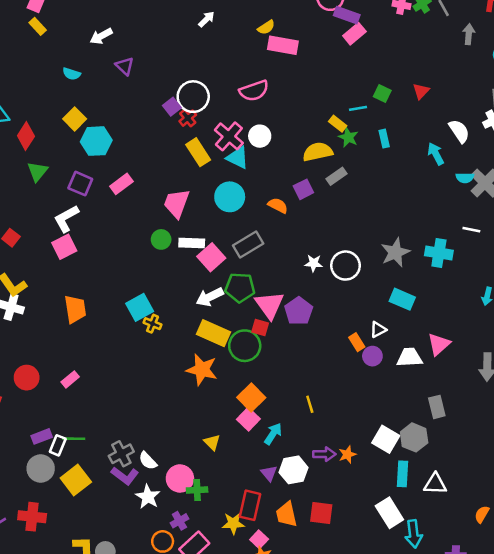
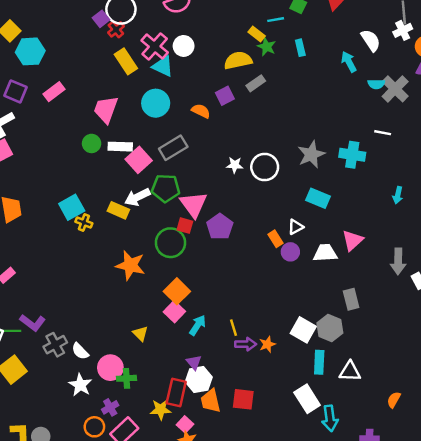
purple pentagon: (299, 311) -> (220, 227), moved
yellow rectangle: (213, 333) -> (118, 210), moved, size x0.7
yellow line: (310, 404) -> (234, 328), moved
white hexagon: (294, 470) -> (199, 380), moved
purple L-shape: (125, 476) -> (33, 323), moved

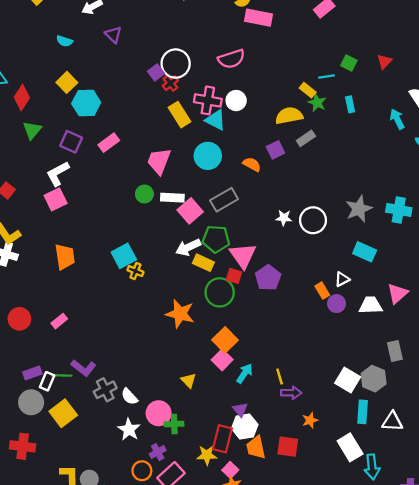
pink cross: (155, 46) -> (208, 100), turned -32
yellow rectangle: (118, 210) -> (203, 263), moved
orange star: (267, 344) -> (310, 420), moved

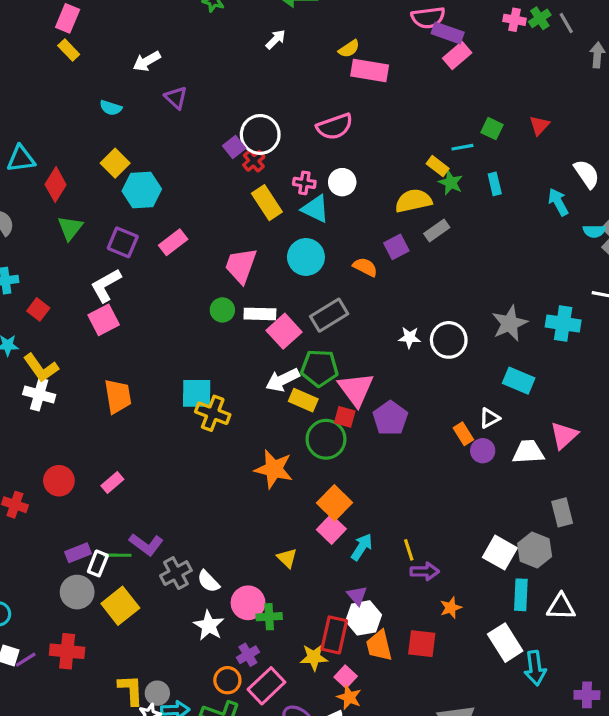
pink cross: (208, 100) -> (304, 183), size x0.6
cyan square: (124, 256) -> (197, 393), turned 30
yellow cross: (135, 271) -> (213, 413), size x1.5

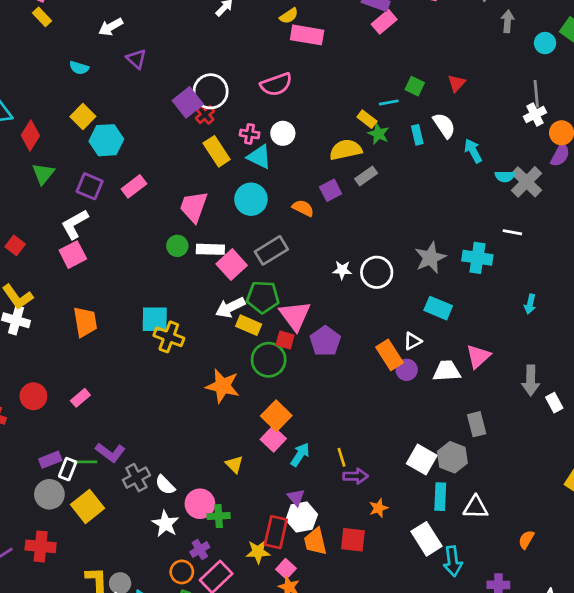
purple square: (234, 147) -> (188, 102), size x1.5
white semicircle: (587, 174) -> (444, 125), moved
orange rectangle: (463, 434) -> (390, 355), size x1.5

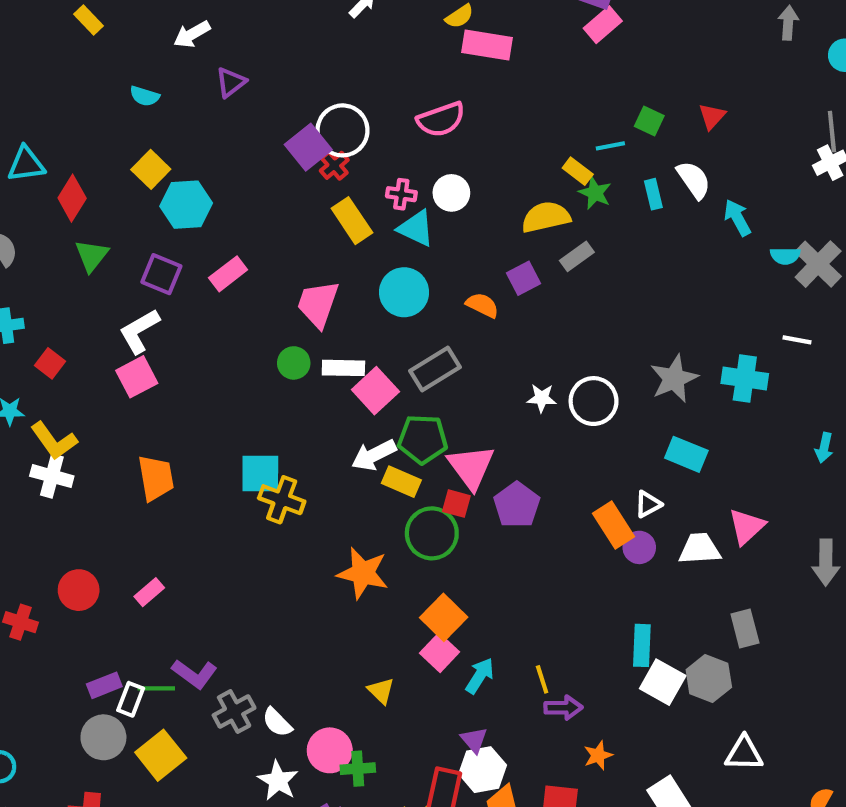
purple triangle: (136, 59) -> (231, 82), turned 40
cyan rectangle: (440, 497) -> (642, 645), moved

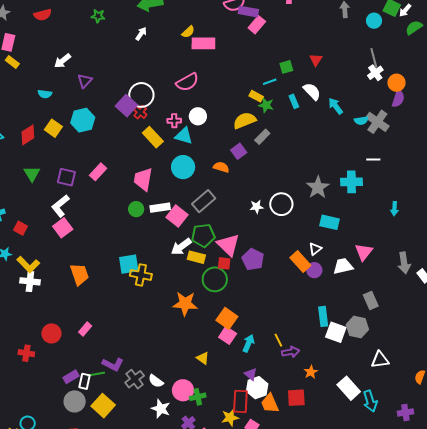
green square: (649, 121) -> (286, 67), turned -32
red diamond: (72, 198) -> (28, 135), moved, turned 35
cyan hexagon: (186, 205) -> (83, 120), moved

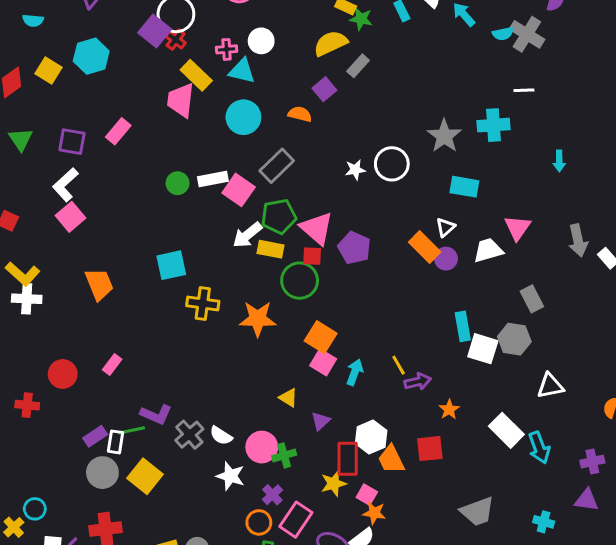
pink trapezoid: (143, 179) -> (181, 100), moved
yellow cross: (141, 275) -> (203, 304), moved
purple triangle: (251, 374) -> (321, 421), moved, turned 40

